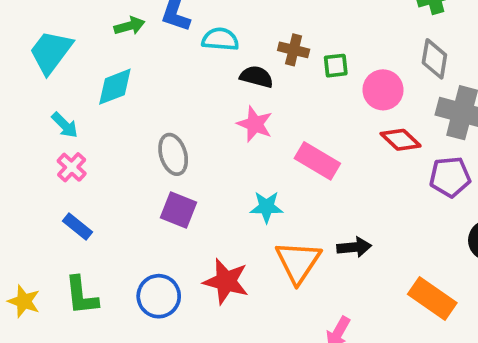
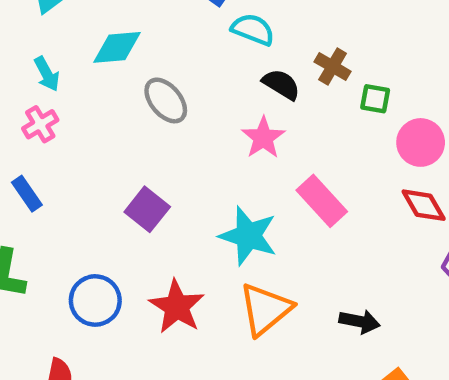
gray ellipse: (173, 154) -> (166, 100), moved, turned -39
cyan star: (267, 207) -> (248, 236), size x1.5
black arrow: (354, 247) -> (360, 321), moved

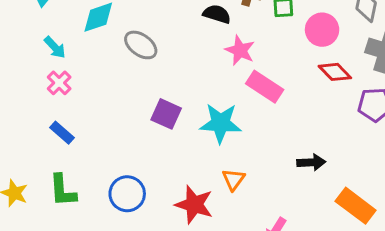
pink star: (263, 138) -> (240, 50), moved
purple square: (147, 209) -> (166, 114), moved
red star: (177, 307) -> (194, 205), moved
orange triangle: (265, 309) -> (233, 179), moved, size x0.6

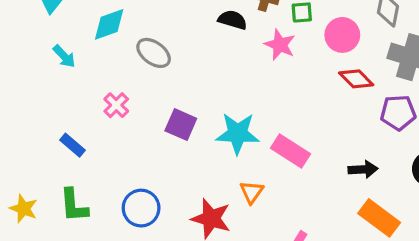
pink star: (240, 50) -> (280, 45), moved
pink cross: (59, 83) -> (116, 105), moved
pink rectangle: (265, 87) -> (290, 151), moved
black arrow: (311, 162) -> (363, 169), moved

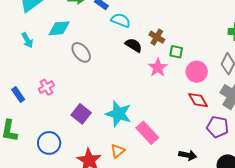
pink cross: (116, 105) -> (46, 87), moved
purple square: (181, 125) -> (81, 114), moved

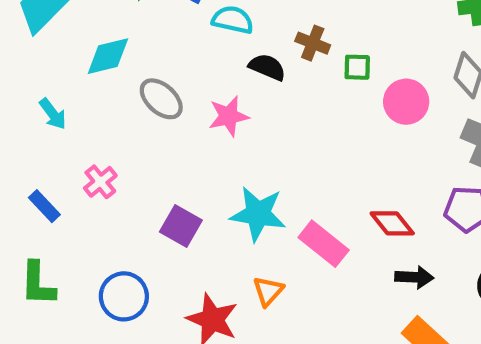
cyan arrow: (27, 40) -> (53, 114), moved
pink star: (158, 68) -> (229, 116), moved, turned 30
red diamond: (198, 100) -> (392, 223), moved

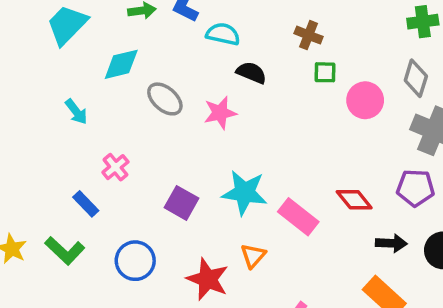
brown cross: (313, 43) -> (309, 35), moved
blue rectangle: (44, 206) -> (86, 204), moved
black arrow: (414, 277) -> (391, 243), moved
green L-shape: (38, 284) -> (65, 251), turned -48

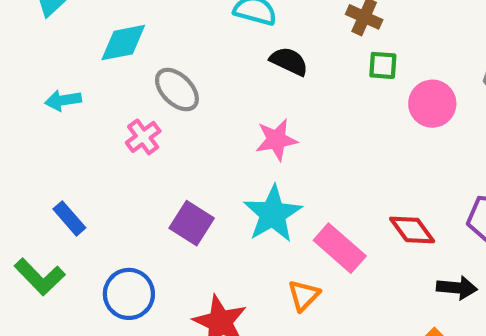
cyan arrow: (76, 112) -> (63, 100), turned 116
pink star: (220, 113) -> (276, 140), moved
pink cross: (115, 167) -> (143, 137), moved
cyan star: (245, 193) -> (273, 214), turned 30
orange triangle: (253, 256) -> (304, 295), moved

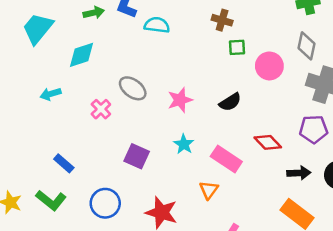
black semicircle: (289, 61) -> (230, 102), moved, turned 130
gray ellipse: (177, 90) -> (133, 88), moved
cyan star: (273, 214) -> (184, 144), size x0.6

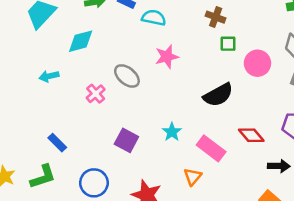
pink star: (180, 100) -> (167, 57), moved
black semicircle: (230, 102) -> (218, 95), size x1.4
green L-shape: (51, 200) -> (43, 177), turned -60

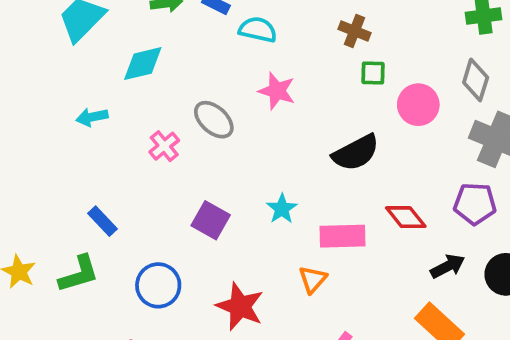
pink star: (167, 57) -> (277, 91), turned 30
pink rectangle: (211, 148) -> (342, 236), turned -40
black arrow: (279, 166) -> (448, 266), turned -30

